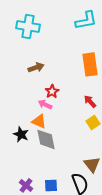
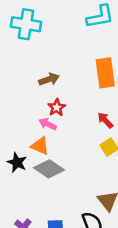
brown arrow: (36, 67) -> (49, 79), moved
gray diamond: (46, 139) -> (49, 169), turned -45

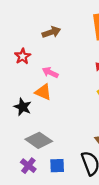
red star: (57, 107) -> (23, 56), moved
gray diamond: (49, 169) -> (39, 140), moved

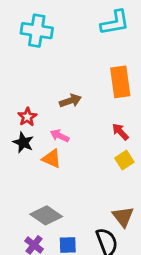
brown arrow: (51, 32) -> (70, 101), moved
black star: (23, 107) -> (23, 143), moved

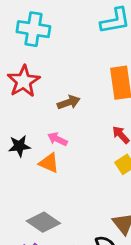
red star: (27, 117) -> (24, 81), moved, size x1.6
black star: (23, 143) -> (19, 146), turned -30

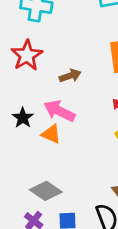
pink arrow: (57, 139) -> (59, 111), size x1.6
black star: (19, 146) -> (23, 118), turned -30

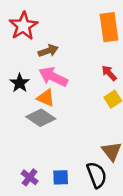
brown arrow: (70, 76) -> (48, 51), moved
gray diamond: (46, 191) -> (41, 118), moved

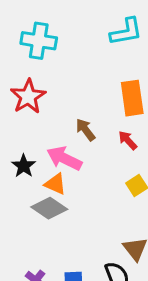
brown arrow: (48, 51) -> (85, 130), moved, turned -108
red arrow: (109, 73) -> (128, 140), moved

